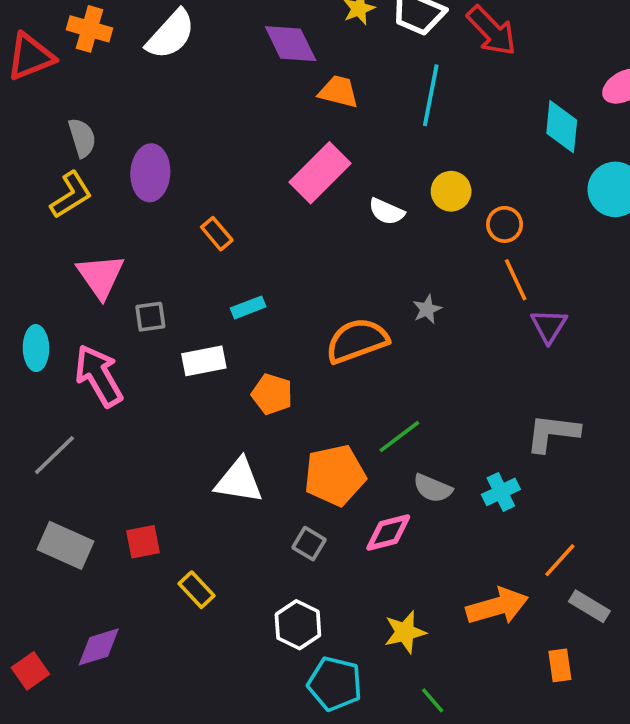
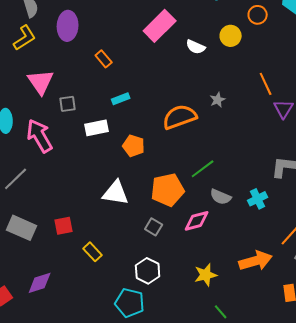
orange circle: (505, 224) -> (258, 15), moved
cyan pentagon: (335, 684) -> (130, 303), moved

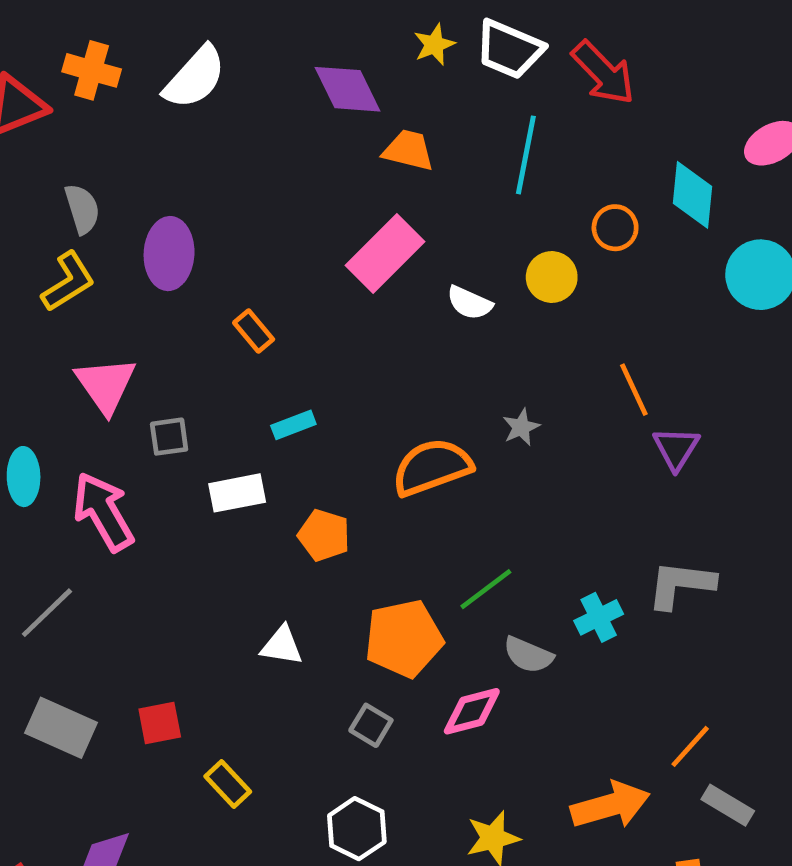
white triangle: (116, 193) -> (282, 646), size x0.7
cyan cross: (258, 199) -> (599, 617), moved

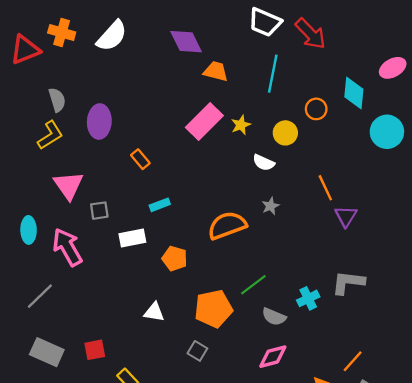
yellow star: (434, 45) -> (241, 125), moved
white semicircle: (470, 303) -> (264, 163), moved
pink diamond: (472, 711) -> (273, 357), moved

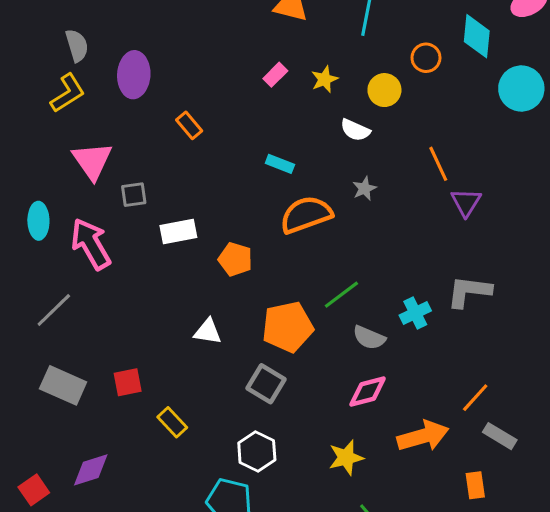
pink rectangle: (204, 122) -> (275, 75), size x0.5
cyan rectangle: (160, 205) -> (280, 164), moved, turned 42
gray square: (197, 351) -> (266, 384), size x1.4

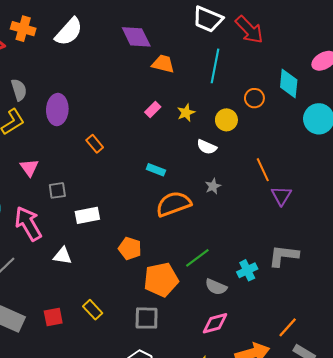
pink triangle: (92, 161) -> (29, 168), size x0.7
orange pentagon: (235, 259) -> (130, 249), moved
white triangle: (208, 331) -> (63, 256), moved
gray square: (266, 384) -> (147, 318), turned -30
yellow rectangle: (172, 422) -> (93, 310), moved

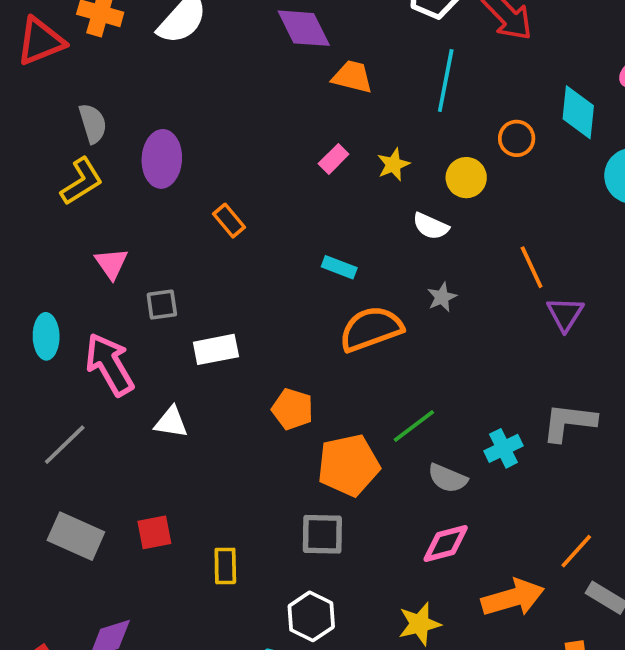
yellow rectangle: (93, 310) -> (225, 566), moved, turned 42

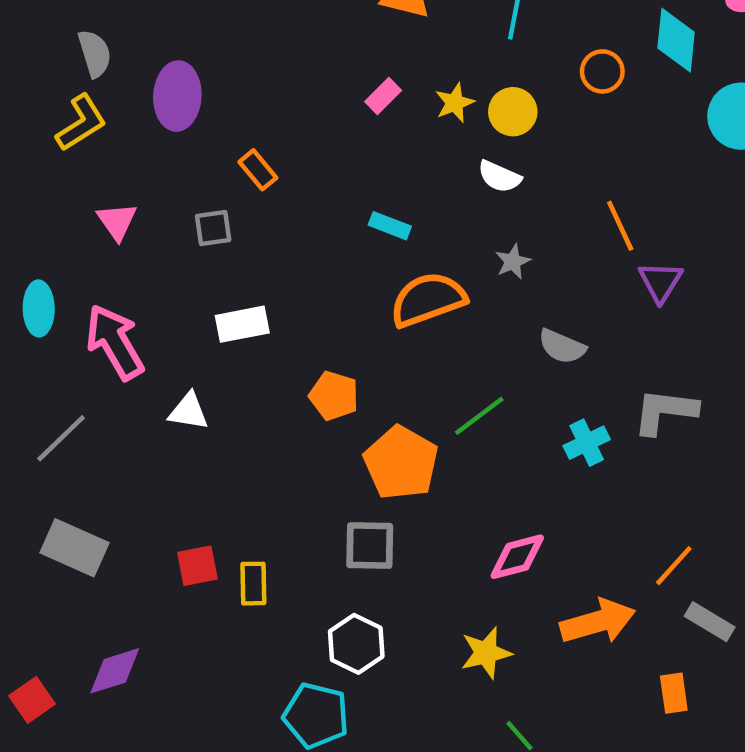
yellow circle: (466, 178) -> (513, 112), moved
gray square: (162, 305) -> (213, 228), moved
orange pentagon: (349, 465) -> (401, 463), turned -30
gray semicircle: (448, 478) -> (562, 347), moved
red square: (154, 532) -> (197, 566), moved

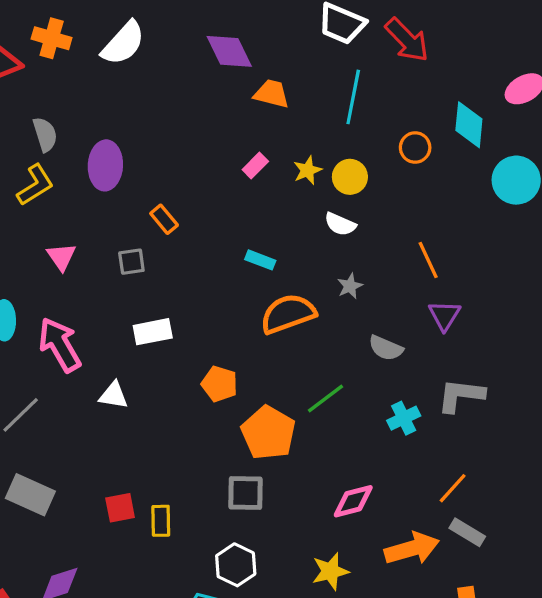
purple triangle: (660, 282) -> (444, 315), moved
orange line: (674, 566) -> (453, 488), moved
gray rectangle: (710, 622) -> (467, 532), moved

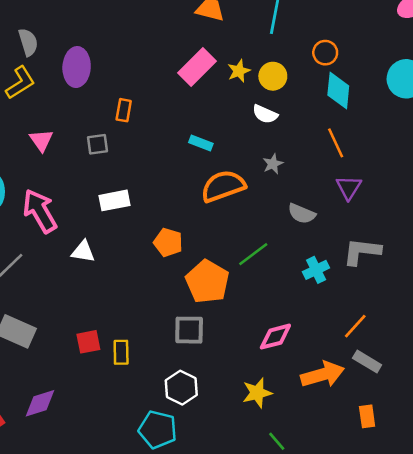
cyan diamond: (469, 125) -> (338, 91), moved
pink rectangle: (255, 165) -> (197, 67), size x1.8
orange rectangle: (164, 219) -> (124, 110), turned 50

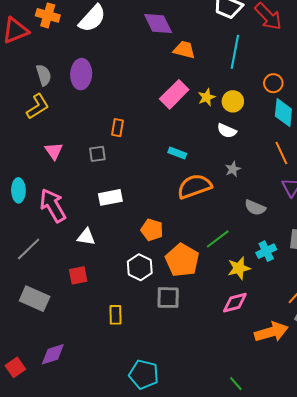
purple ellipse: (77, 67) -> (81, 74), moved
red square: (88, 342) -> (78, 275), moved
white hexagon: (181, 388) -> (140, 267), moved
yellow star: (257, 393) -> (239, 268), moved

